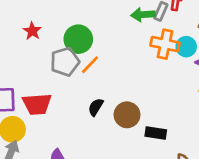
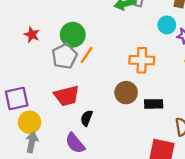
orange cross: (165, 44) -> (142, 60), moved
red trapezoid: (37, 104) -> (67, 96), moved
black semicircle: (96, 107) -> (87, 118), moved

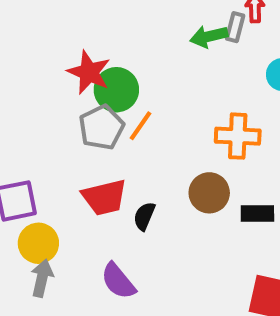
red star: (32, 35) -> (89, 72), moved, size x1.5
black semicircle: (87, 118) -> (144, 216), moved

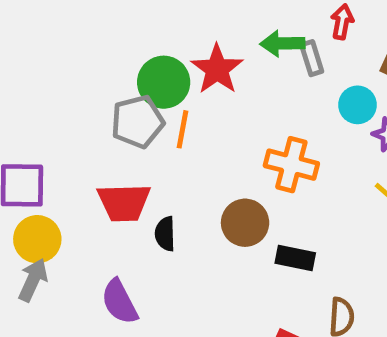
gray rectangle: (235, 27) -> (312, 58), moved, turned -44
red star: (89, 72) -> (217, 69), moved
orange line: (141, 126) -> (183, 129), turned -36
black semicircle: (144, 216) -> (165, 234), turned -36

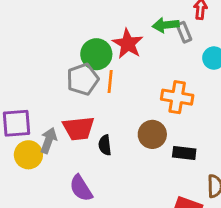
gray arrow: (33, 280) -> (49, 140), moved

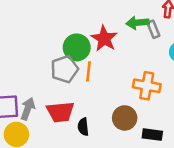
gray arrow: (49, 140) -> (28, 109), moved

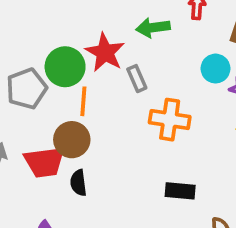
gray rectangle: (153, 29) -> (137, 79), moved
gray pentagon: (64, 69) -> (27, 89), moved
brown circle: (125, 118) -> (72, 140), moved

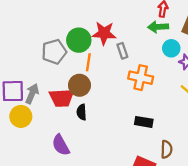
green arrow: (153, 28) -> (158, 27), moved
red star: (105, 52) -> (104, 33), turned -30

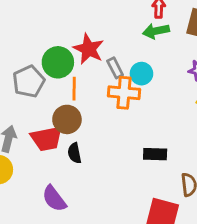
red star: (104, 33) -> (89, 49), turned 30
cyan circle: (171, 48) -> (141, 74), moved
orange cross: (141, 78) -> (124, 93), moved

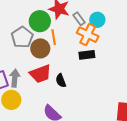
orange cross: (124, 93) -> (88, 35), turned 30
brown circle: (67, 119) -> (40, 48), moved
black rectangle: (155, 154) -> (87, 55), moved

